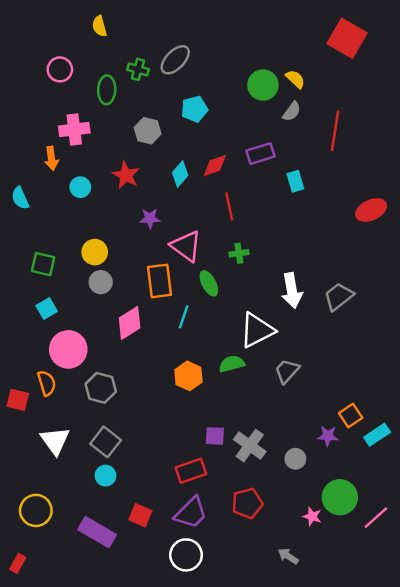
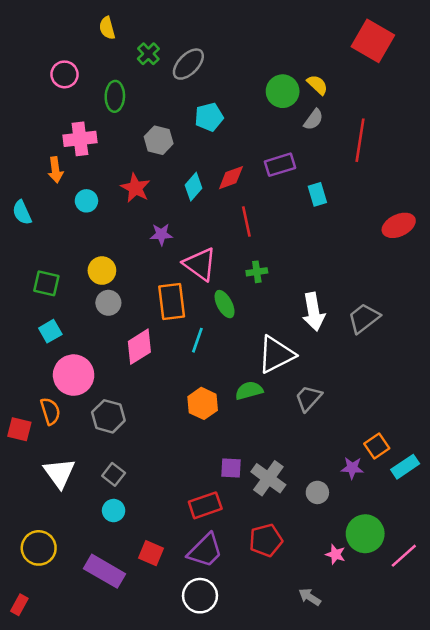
green cross: (138, 69) -> (148, 54), moved, turned 30
gray square: (106, 442) -> (114, 474), size x0.7

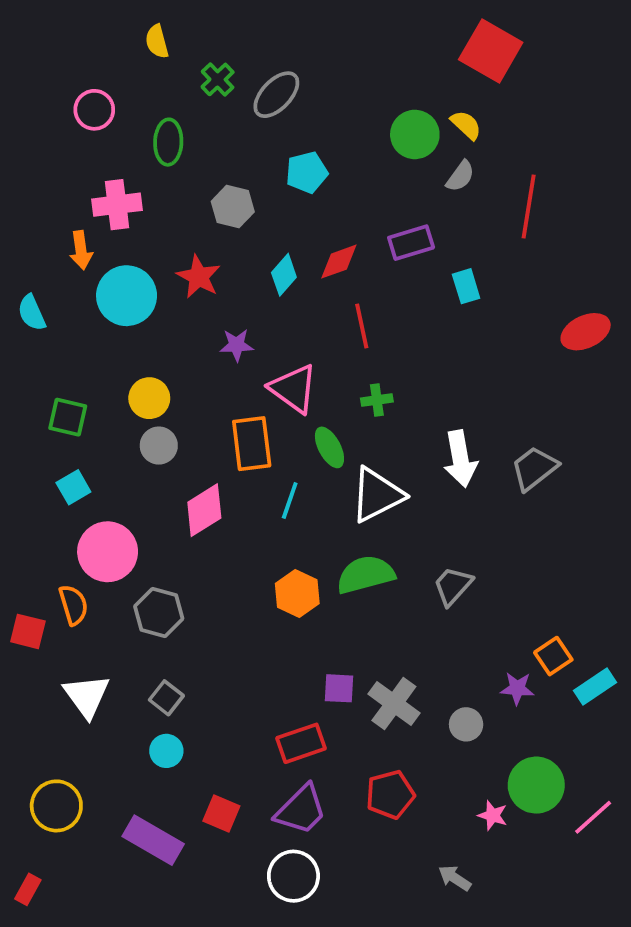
red square: (373, 41) -> (491, 51), moved
cyan circle: (86, 201) -> (127, 296), size x1.8
white triangle: (276, 354) -> (377, 495), moved
green semicircle: (249, 391) -> (366, 575), size x1.4

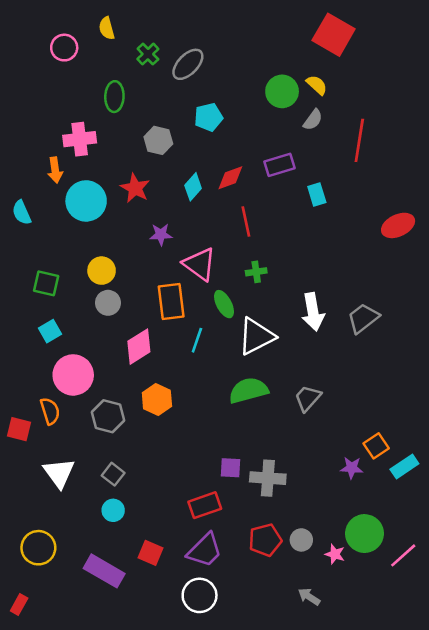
pink circle: (94, 110) -> (64, 48), moved
orange hexagon: (297, 593) -> (157, 399), moved
gray cross: (394, 704) -> (268, 478), turned -32
gray circle: (466, 724) -> (301, 540), moved

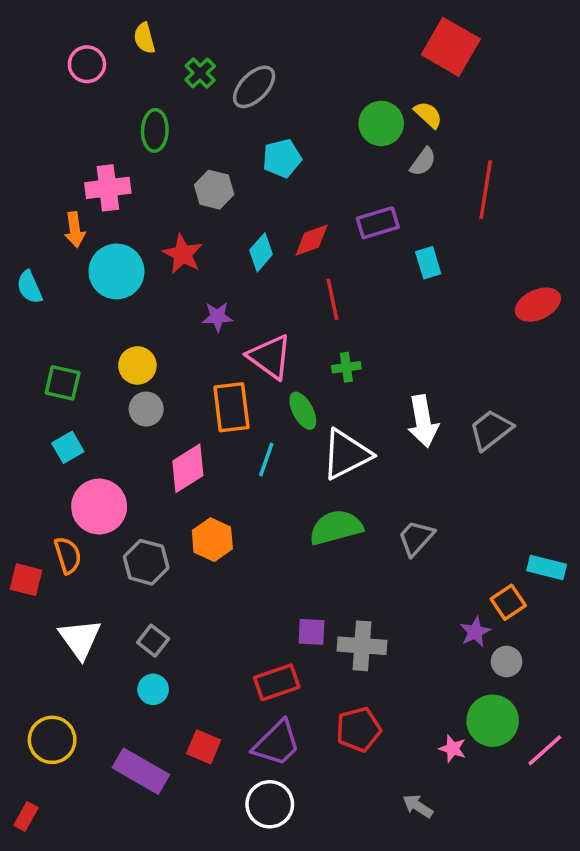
cyan rectangle: (404, 466) -> (547, 567), moved, turned 48
purple star: (352, 468) -> (475, 632), turned -30
gray circle: (301, 540) -> (507, 661), moved

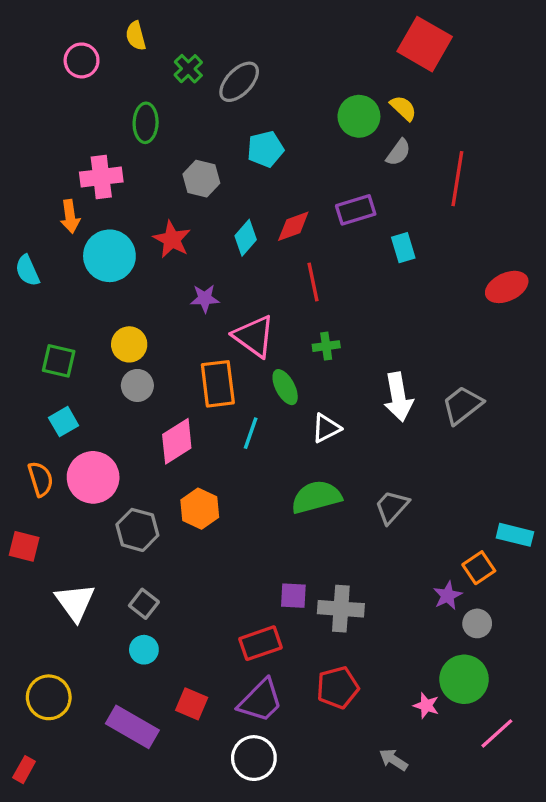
white triangle: (346, 454) -> (326, 428), size x0.6
orange semicircle: (68, 555) -> (41, 479), moved
pink line: (545, 750) -> (497, 733), moved

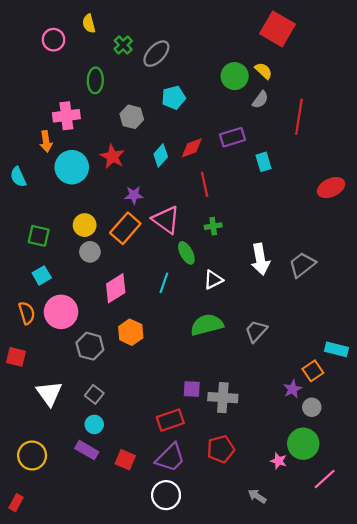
orange rectangle: (218, 384) -> (125, 228), moved, turned 48
purple rectangle: (132, 727) -> (87, 450), moved, size x0.7

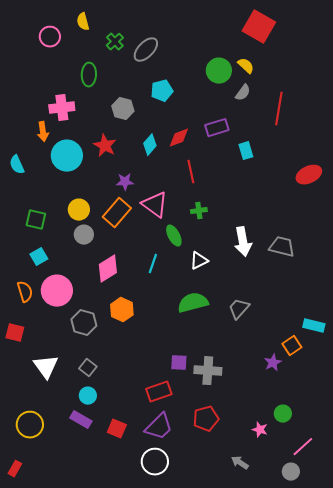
gray trapezoid: (302, 265) -> (282, 247), turned 52
gray circle: (312, 407) -> (291, 472), moved
green circle: (303, 444) -> (283, 414), size x0.6

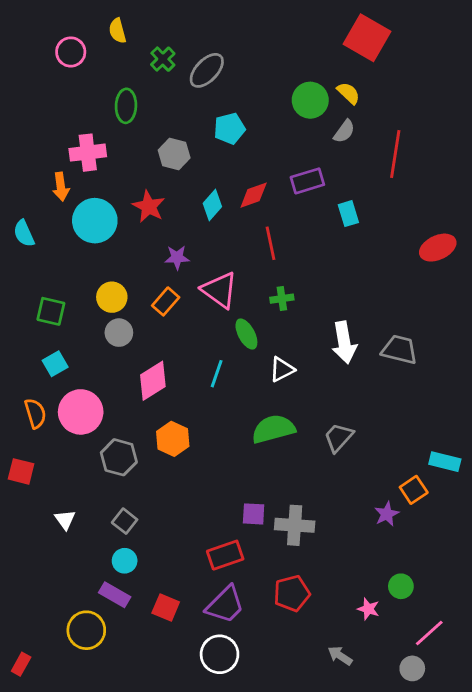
orange rectangle: (117, 213) -> (166, 301), size x0.7
white triangle: (46, 367) -> (65, 520), size x0.6
yellow circle: (30, 425) -> (86, 630), moved

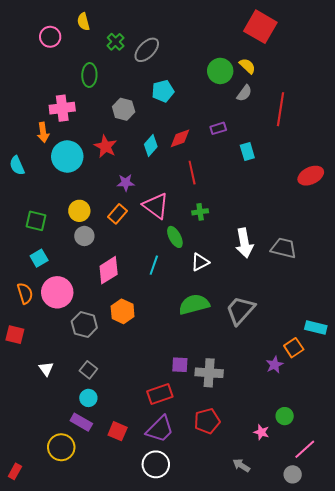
purple rectangle: (307, 181) -> (218, 128), size x0.7
gray trapezoid: (339, 437) -> (240, 310), size x1.4

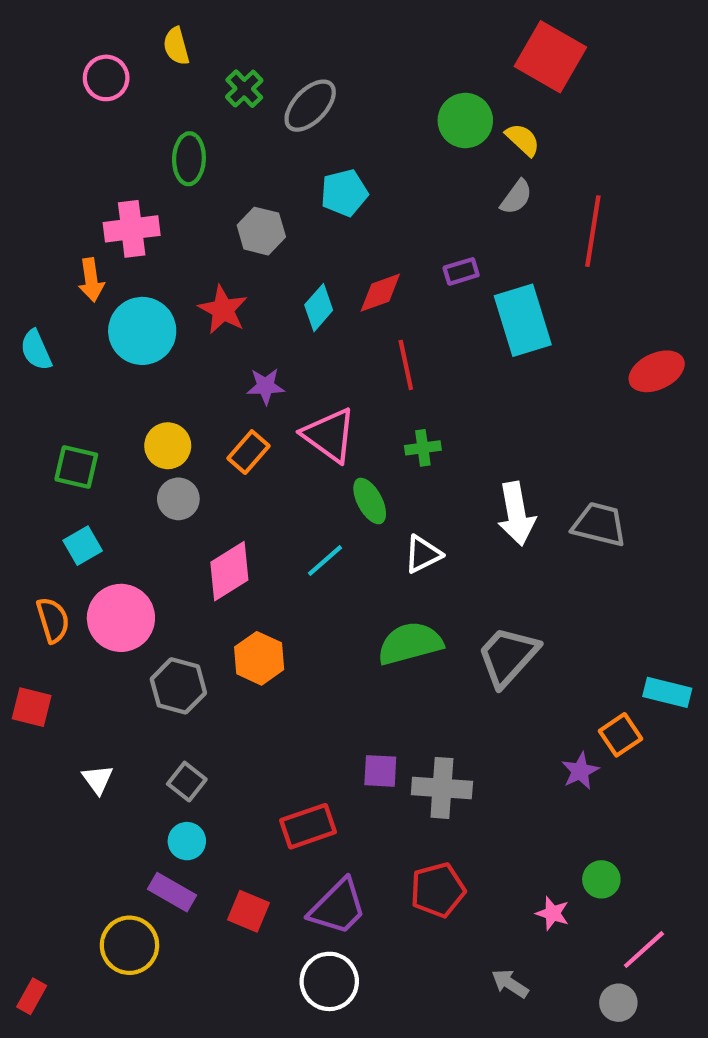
green circle: (220, 71) -> (465, 120), moved
cyan rectangle: (247, 151) -> (523, 320), size x1.8
cyan line: (154, 265) -> (325, 561), turned 30
red rectangle: (160, 394) -> (308, 826), moved

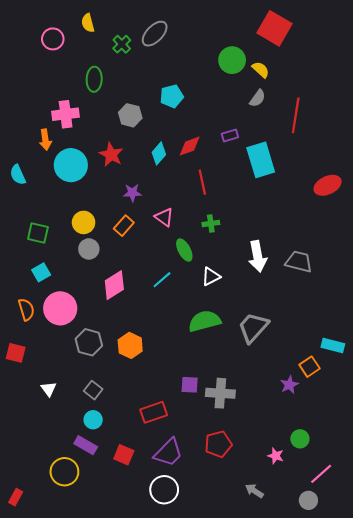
gray ellipse: (310, 106) -> (155, 34), moved
pink triangle: (329, 435) -> (164, 217), size x0.7
orange hexagon: (259, 658) -> (130, 345), moved

